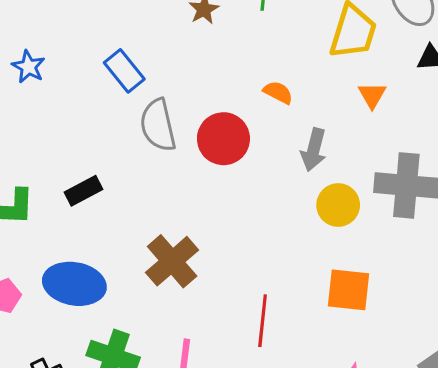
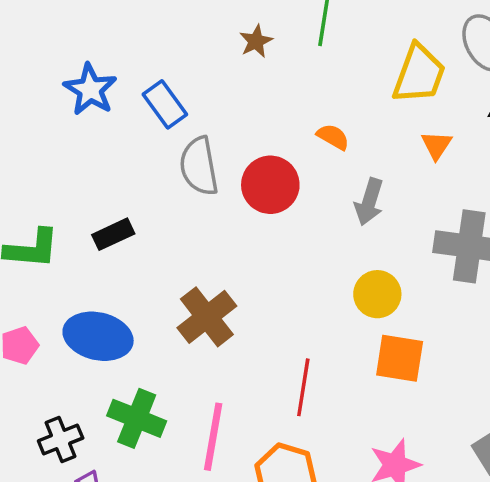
blue star: (28, 67) -> (90, 89), moved, size x1.4
yellow circle: (338, 205) -> (377, 294), moved

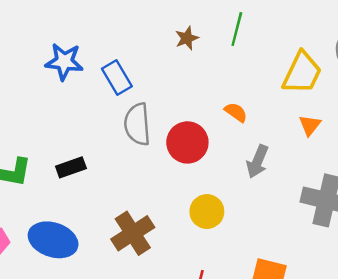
blue star: (90, 89) -> (64, 62), turned -30
yellow circle: (377, 294) -> (207, 212), moved

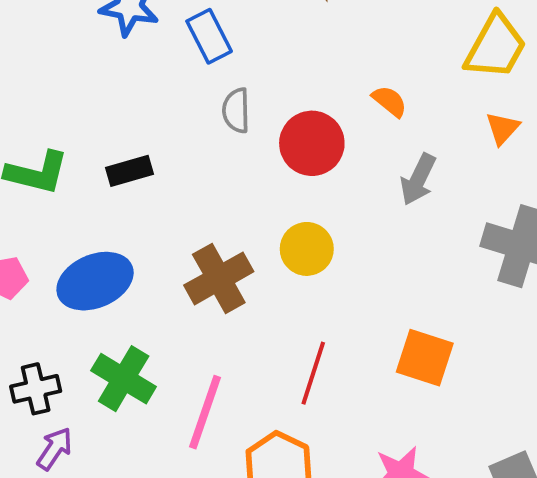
gray semicircle: (137, 124) -> (236, 110), size x0.7
yellow circle: (207, 212) -> (307, 249), moved
blue ellipse: (53, 240) -> (95, 281), turned -45

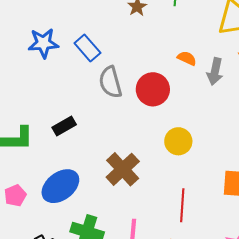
gray semicircle: (236, 110) -> (110, 82), size x1.4
gray arrow: (418, 179) -> (215, 71), moved
yellow circle: (307, 249) -> (178, 141), moved

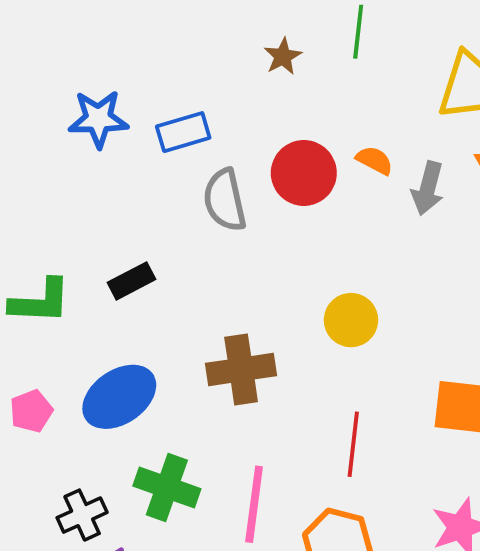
blue rectangle: (87, 48) -> (183, 132), turned -68
red circle: (153, 89) -> (304, 173), moved
brown cross: (123, 169) -> (241, 370), turned 32

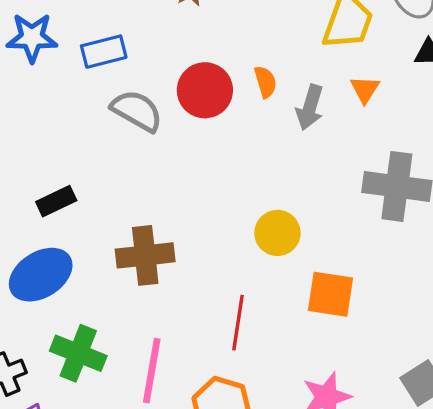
orange semicircle: (374, 160) -> (265, 82), turned 44
gray semicircle: (225, 200) -> (137, 111), turned 130
black rectangle: (131, 281) -> (56, 201), moved
yellow circle: (351, 320) -> (277, 233), moved

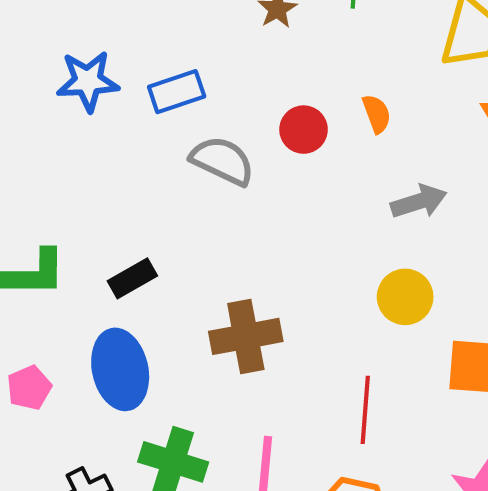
red circle: (205, 90) -> (304, 130), size x0.7
gray arrow: (310, 107) -> (419, 202), moved, turned -120
blue ellipse: (41, 275) -> (120, 369), turned -66

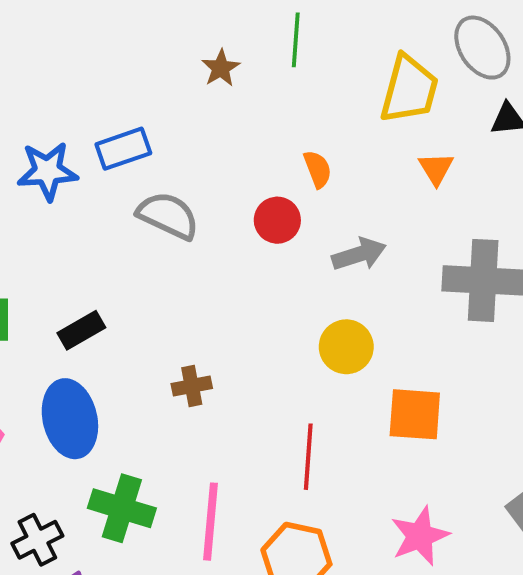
blue star: (88, 81) -> (47, 171), moved
red circle: (304, 130) -> (277, 220), moved
brown cross: (246, 336) -> (192, 386), size x0.6

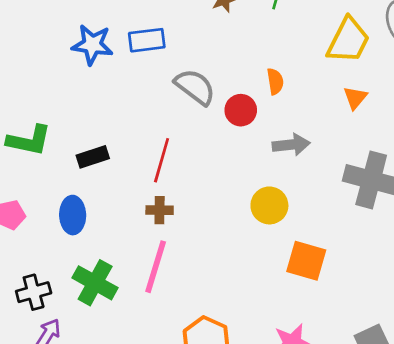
gray semicircle: (168, 216) -> (195, 87), moved
blue ellipse: (70, 419) -> (73, 215), size x0.7
red line: (308, 457) -> (162, 160), moved
pink line: (211, 522) -> (156, 267), moved

